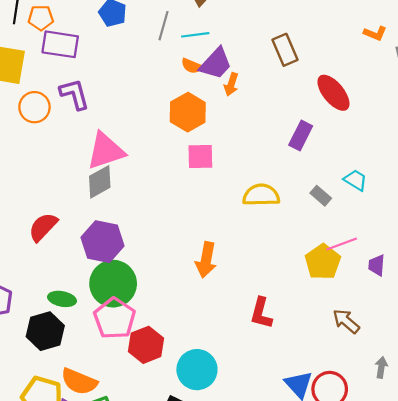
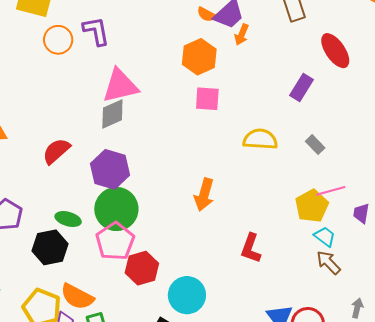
cyan trapezoid: (356, 180) -> (325, 237), moved

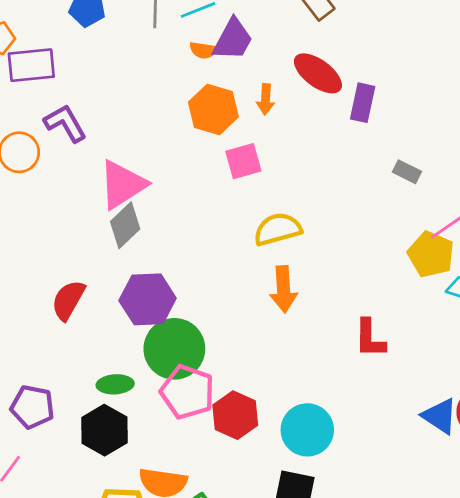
orange arrow: (242, 35) -> (266, 99), moved
red ellipse: (335, 51) -> (318, 73), moved
yellow semicircle: (260, 139) -> (278, 229), moved

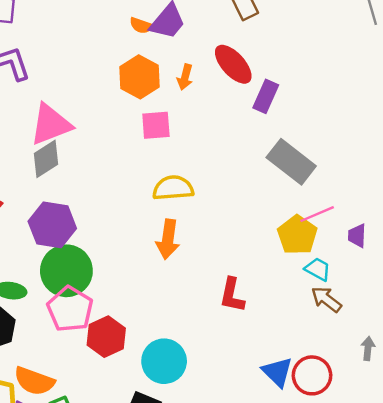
gray rectangle: (407, 172) -> (291, 162), size x2.0

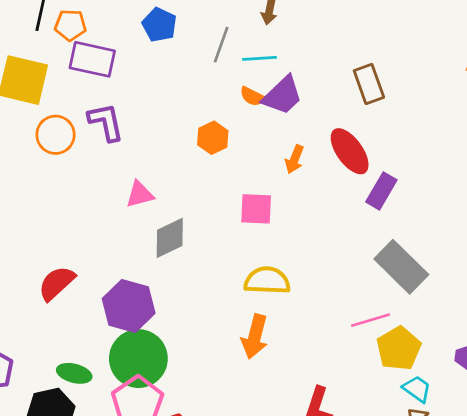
orange hexagon: (140, 77) -> (213, 138), moved, size x0.7
pink triangle: (51, 124) -> (140, 194), size x0.6
gray diamond: (46, 159) -> (170, 238), moved
pink line: (317, 214) -> (370, 320), moved

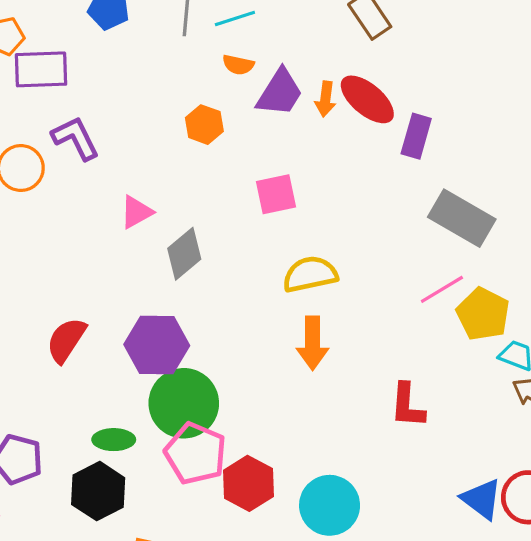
purple trapezoid: (282, 95) -> (280, 93), moved
orange arrow: (294, 159) -> (325, 99), moved

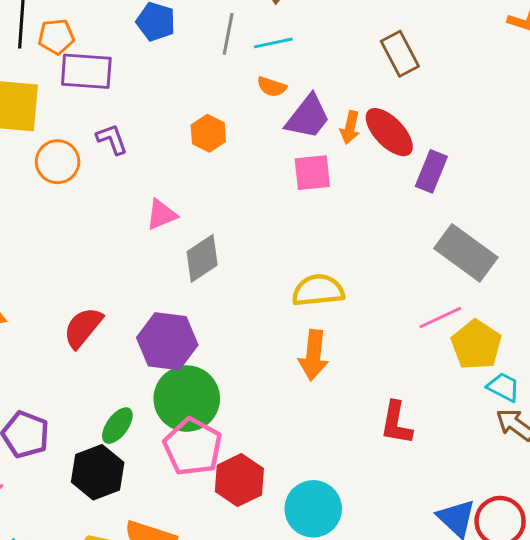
orange hexagon: (204, 125) -> (208, 133), moved
purple L-shape: (76, 138) -> (112, 139), size x0.7
pink square: (276, 194) -> (312, 173), moved
green ellipse: (114, 440) -> (117, 426), turned -60

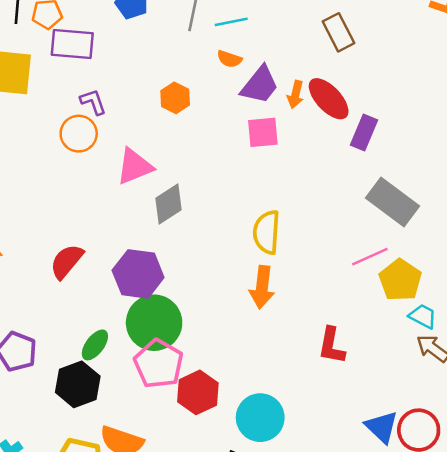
orange circle: (58, 162) -> (79, 134), moved
pink triangle: (161, 215) -> (134, 166), size x1.4
yellow semicircle: (318, 290) -> (267, 232), turned -81

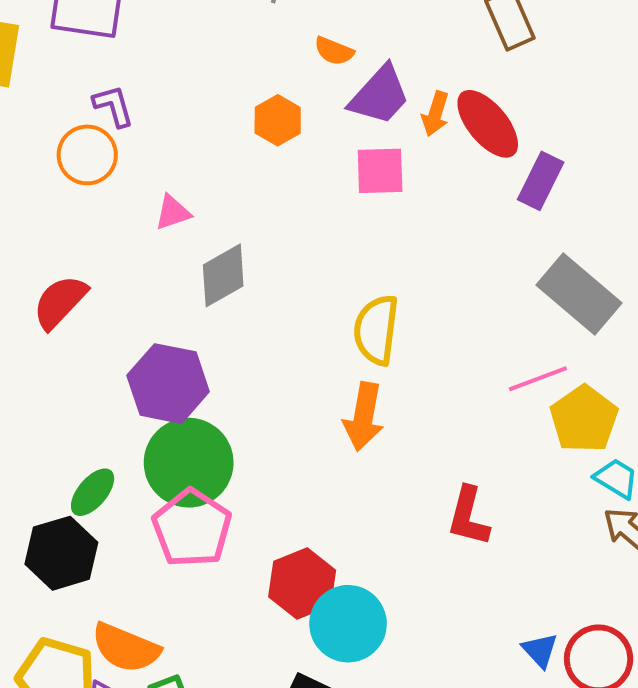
orange hexagon: (175, 98) -> (278, 120), moved
pink triangle: (134, 166) -> (173, 212), size x0.6
red semicircle: (67, 261) -> (60, 302), moved
red hexagon: (198, 392) -> (302, 584), moved
blue triangle: (382, 427) -> (540, 650), size x0.7

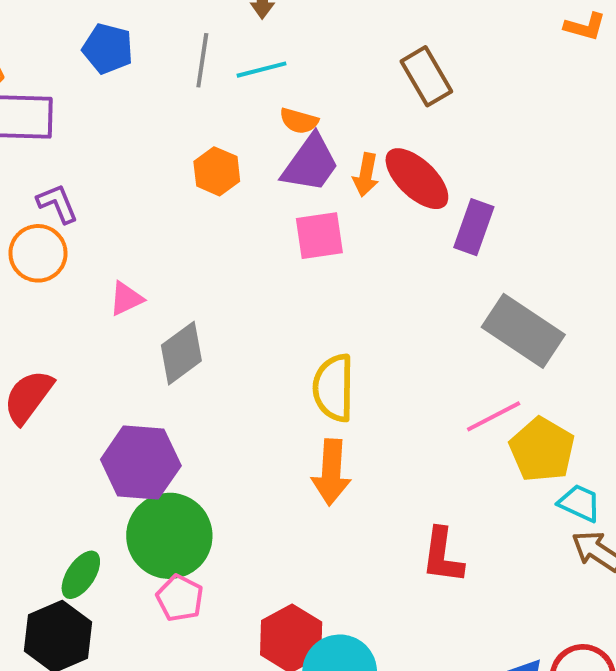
orange semicircle: (334, 51) -> (299, 121), moved
orange hexagon: (278, 120) -> (217, 171), moved
pink pentagon: (192, 528) -> (180, 598), size x0.6

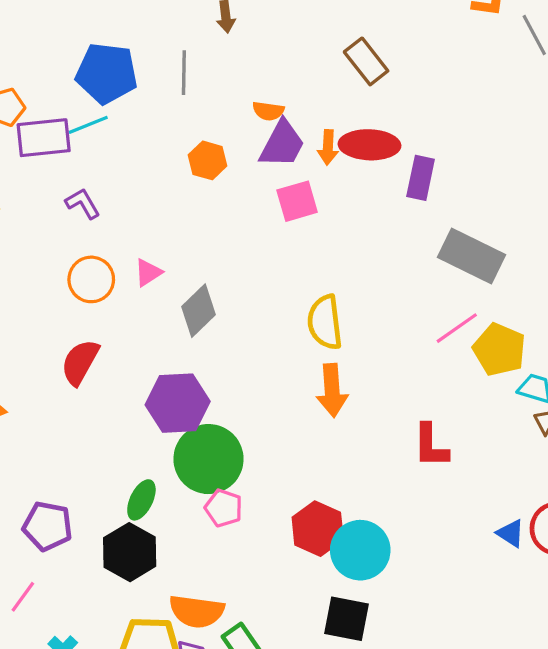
blue pentagon: (108, 49) -> (107, 73), size x1.5
cyan line: (262, 70) -> (88, 125), moved
red ellipse: (417, 179) -> (369, 145), turned -34
orange circle: (38, 253) -> (91, 279), moved

